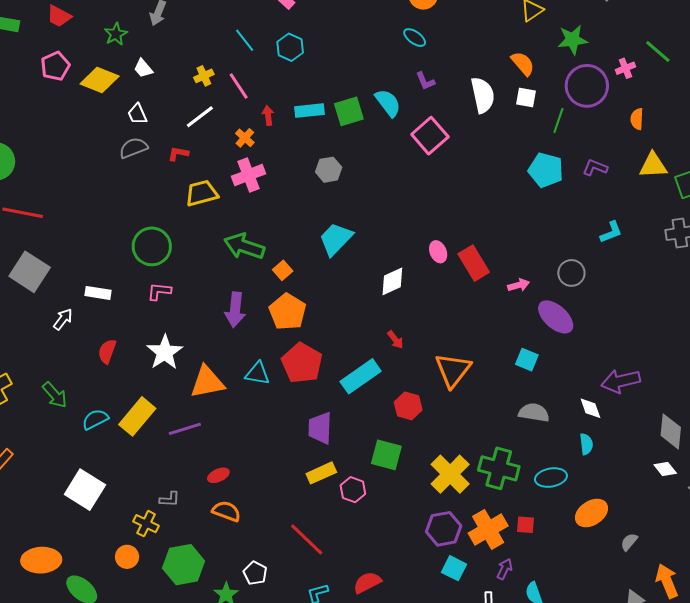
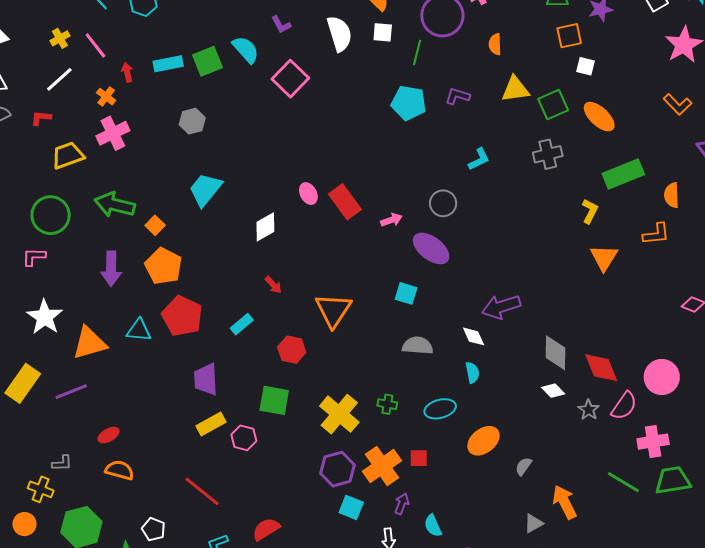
green circle: (152, 246) -> (51, 215), moved
cyan rectangle: (361, 376) -> (242, 324), size x0.6
green cross: (499, 468) -> (387, 404), size x0.5

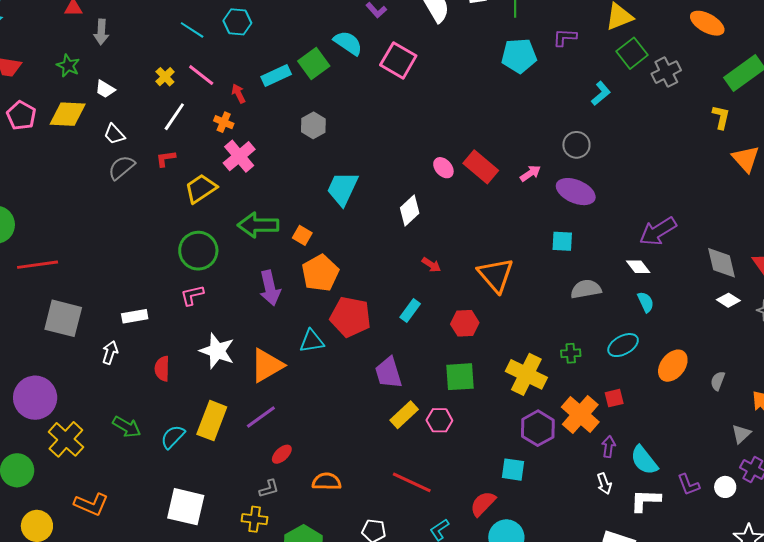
green square: (553, 105) -> (632, 53), moved
orange pentagon: (164, 266) -> (320, 273), turned 30
red ellipse: (109, 435) -> (282, 454), moved
cyan square: (351, 507) -> (513, 470), moved
cyan semicircle: (433, 526) -> (644, 460), size x1.4

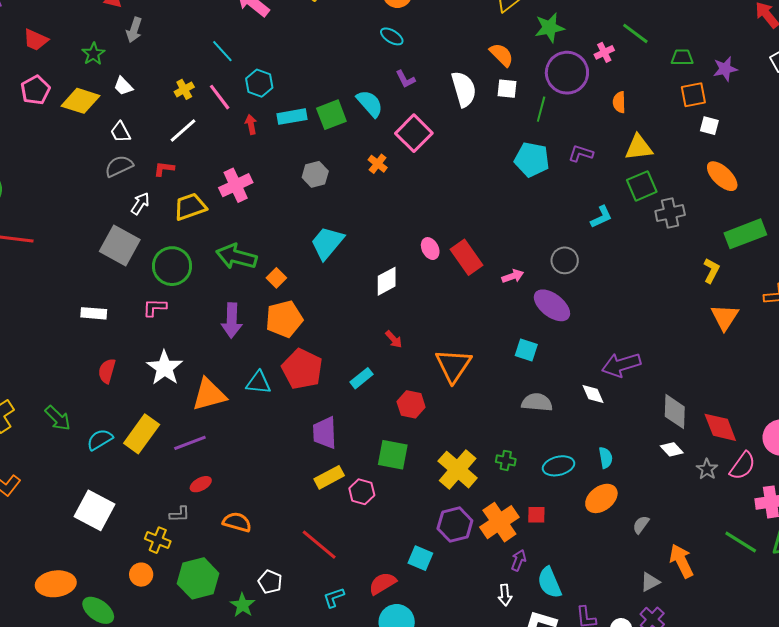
cyan hexagon: (237, 22) -> (259, 83), moved
orange cross: (224, 122) -> (378, 164), moved
cyan semicircle: (646, 302) -> (606, 458), moved
gray square: (63, 318) -> (120, 246), moved
white arrow: (110, 353) -> (140, 203), moved

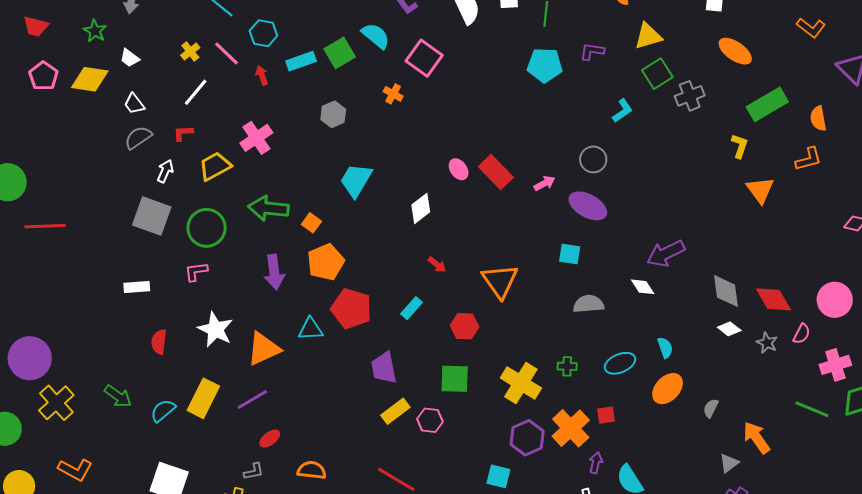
pink semicircle: (742, 466) -> (802, 334), size x0.7

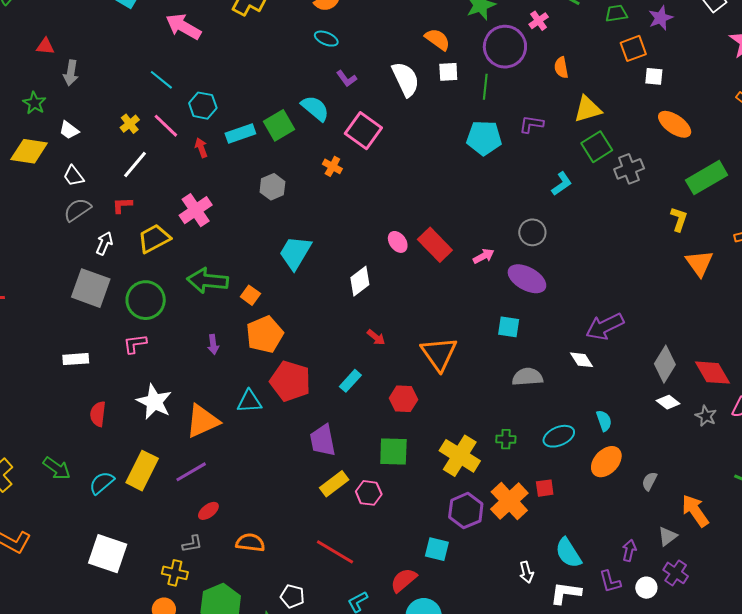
purple arrow: (274, 272) -> (213, 344), size x0.6
gray diamond: (726, 291) -> (665, 364), turned 39
purple arrow: (596, 463) -> (629, 550), moved

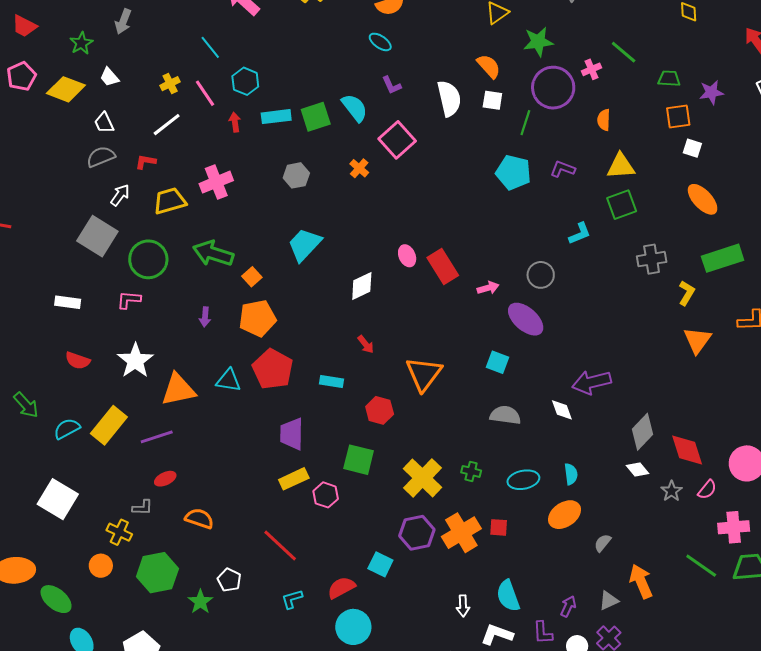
gray cross: (629, 169) -> (652, 259), moved
cyan rectangle: (350, 381) -> (331, 381), turned 45
red semicircle: (98, 414) -> (78, 361), turned -90

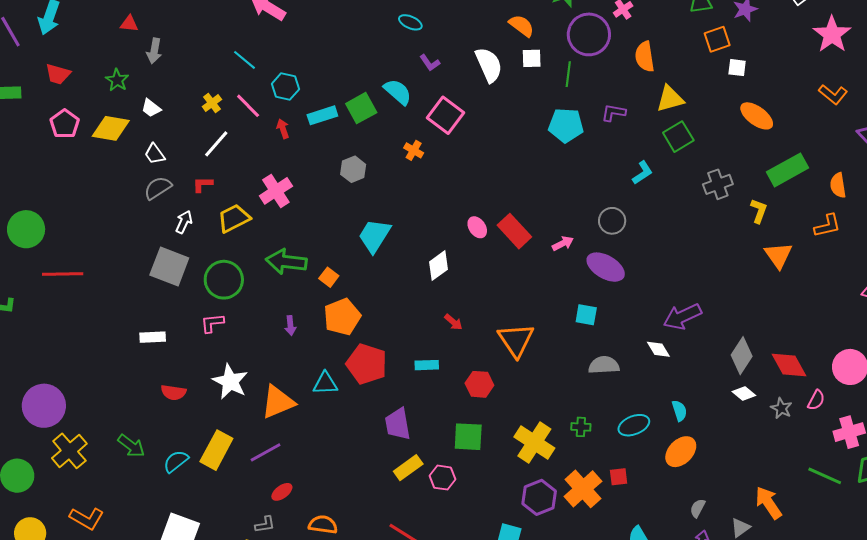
orange semicircle: (604, 120) -> (645, 57), size x1.4
gray semicircle: (603, 543) -> (698, 508), moved

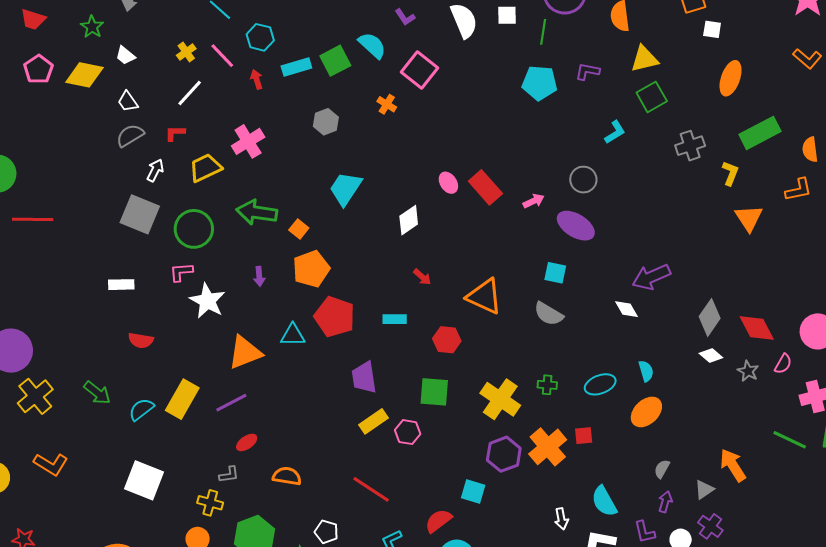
orange ellipse: (757, 116) -> (731, 78), turned 72
orange triangle: (516, 340) -> (484, 296), turned -33
gray semicircle: (604, 365) -> (549, 314), moved, turned -148
white star: (230, 382) -> (207, 301), moved

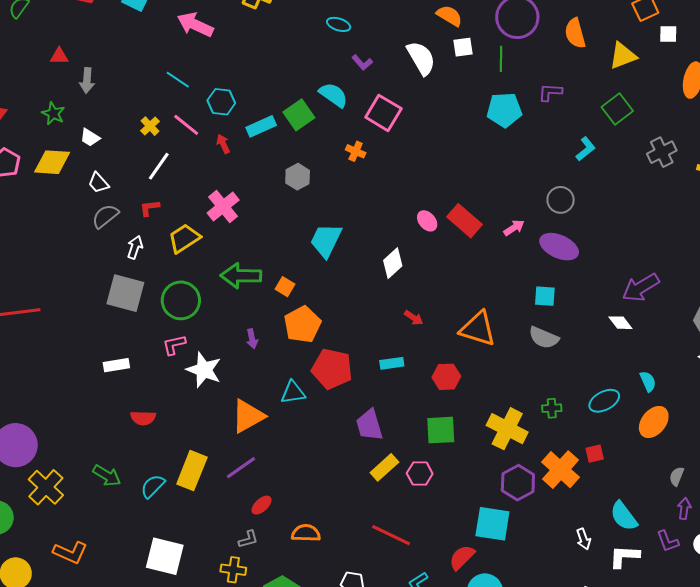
yellow triangle: (644, 59) -> (623, 56), moved
cyan square: (473, 491) -> (492, 524), size x1.5

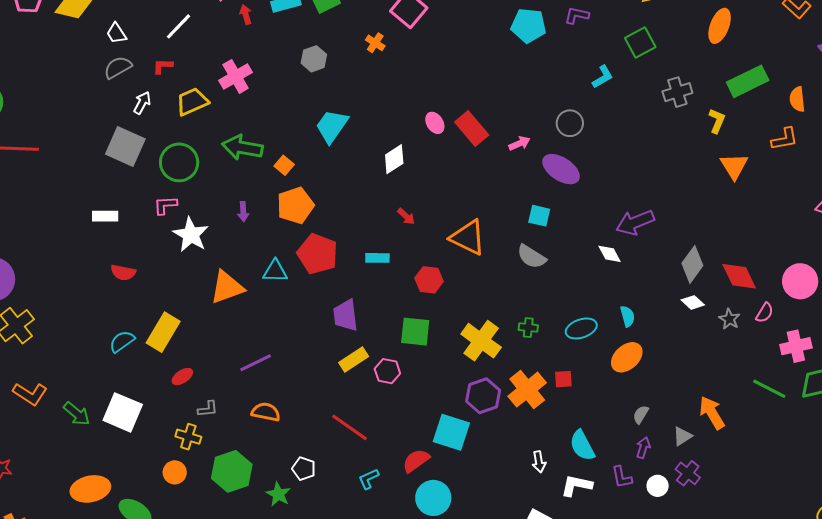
purple line: (241, 468) -> (256, 363), moved
green arrow: (107, 476) -> (77, 414), moved
red ellipse: (262, 505) -> (182, 377), moved

